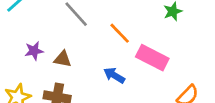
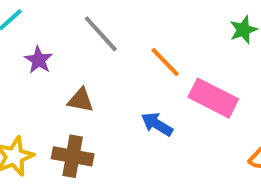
purple star: (34, 51) -> (38, 60), moved, turned -30

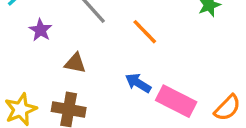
pink rectangle: (213, 98) -> (176, 101), moved

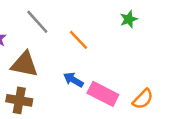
brown triangle: (75, 63) -> (24, 64), size x1.6

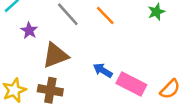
orange line: (79, 40) -> (105, 15), moved
brown triangle: (24, 64) -> (55, 55), turned -32

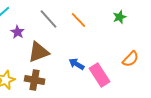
pink rectangle: (131, 84) -> (100, 75), turned 30
orange semicircle: (170, 89) -> (131, 59), moved

